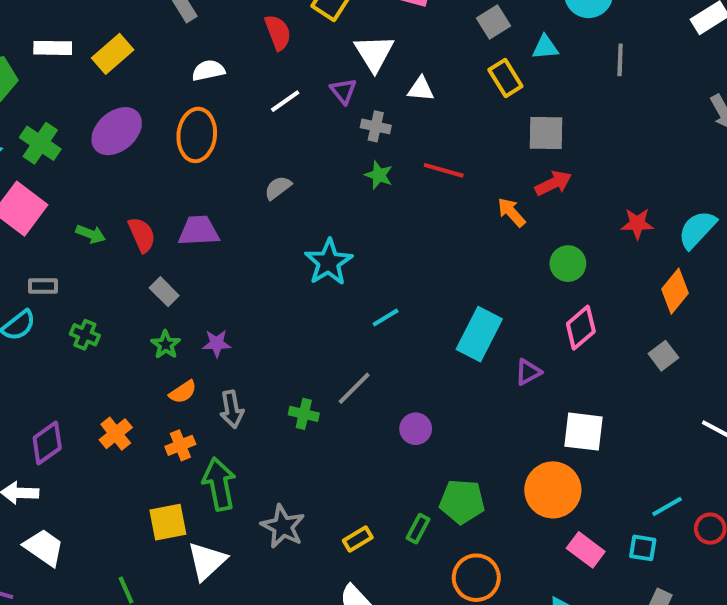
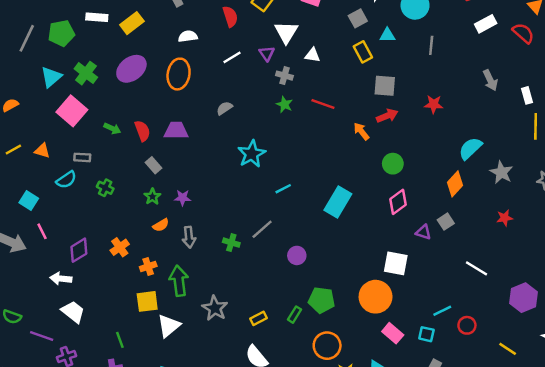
red star: (637, 224) -> (434, 104), moved
purple triangle: (528, 372) -> (423, 232), moved, turned 42
orange cross: (180, 445) -> (148, 267), moved

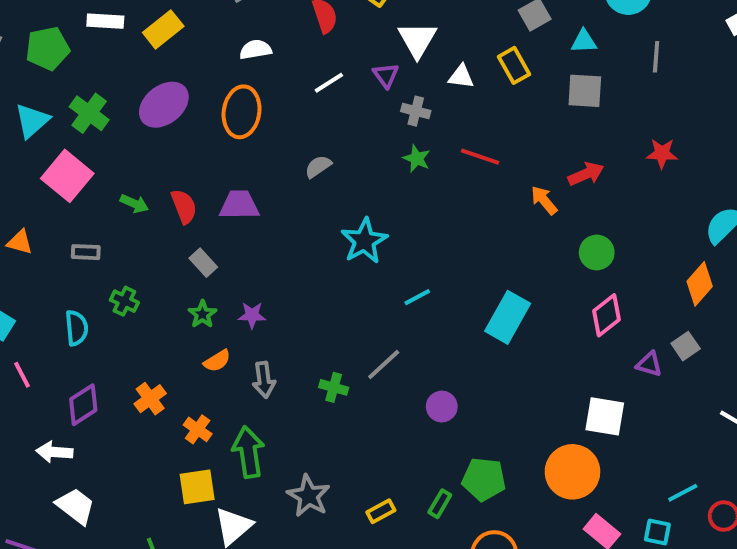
yellow rectangle: (363, 52) -> (514, 65), moved
gray square: (385, 86) -> (585, 91), moved
cyan semicircle: (66, 180) -> (77, 328), moved, turned -60
orange cross: (148, 267) -> (198, 429), turned -35

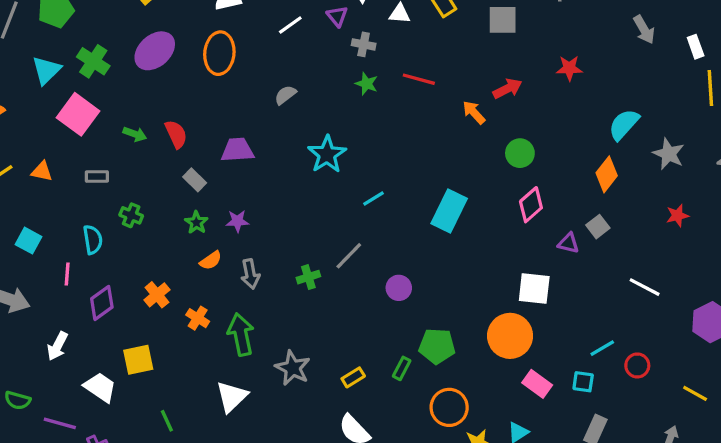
purple trapezoid: (239, 205) -> (237, 150), moved
pink line: (22, 375) -> (67, 274), moved, turned 35
green cross: (334, 387) -> (308, 277), turned -30
white arrow: (54, 452) -> (57, 346), moved, turned -64
yellow square: (197, 487) -> (138, 360), moved

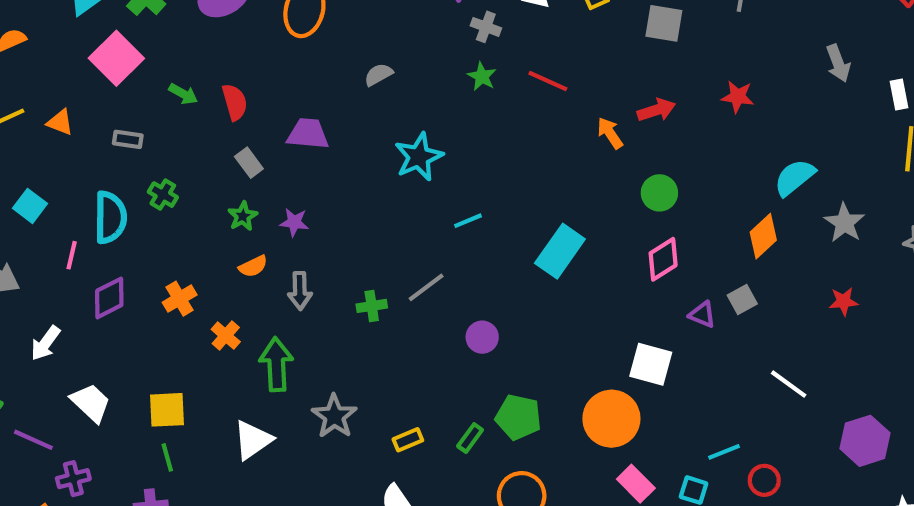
cyan semicircle: (93, 240) -> (110, 217), size x1.4
yellow square: (138, 360) -> (167, 410), moved

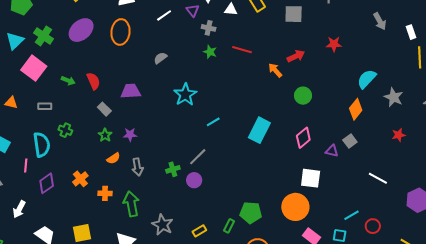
pink diamond: (663, 259) -> (303, 138), moved
orange cross: (226, 336) -> (105, 193), turned -32
purple circle: (482, 337) -> (194, 180), moved

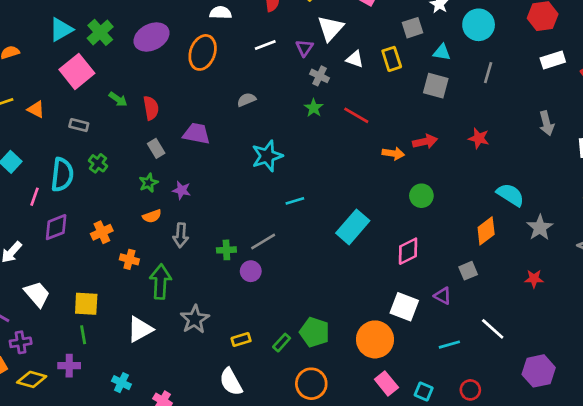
orange arrow: (275, 70) -> (393, 153), turned 126
cyan semicircle: (367, 79) -> (510, 195), turned 65
purple triangle: (332, 151) -> (443, 296), moved
cyan line: (352, 215) -> (449, 345), moved

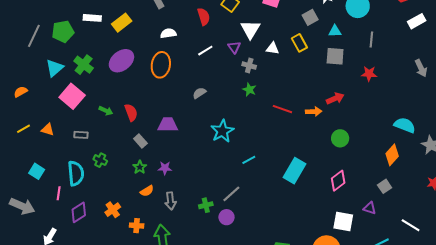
red line: (356, 115) -> (282, 109), moved
red star: (479, 138) -> (369, 74), moved

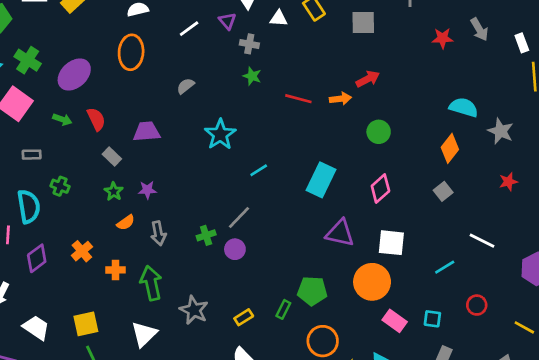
purple ellipse: (121, 61) -> (74, 75), moved
red star: (369, 74) -> (443, 38), moved
purple triangle: (370, 208) -> (340, 233), moved, size x1.6

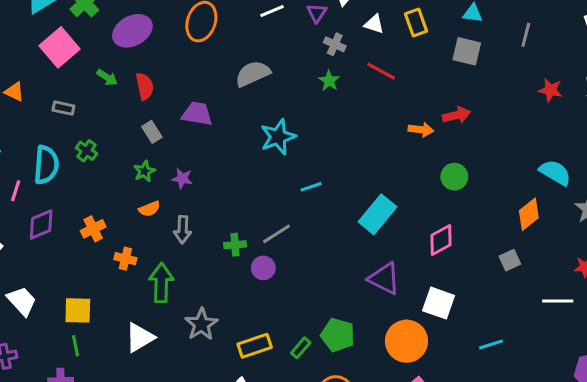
gray semicircle: (186, 86) -> (253, 74), size x1.6
red line: (298, 99) -> (381, 71), moved
white line: (482, 241) -> (558, 301), moved, turned -40
yellow rectangle: (244, 317) -> (255, 346), size x1.5

